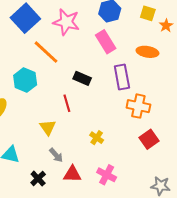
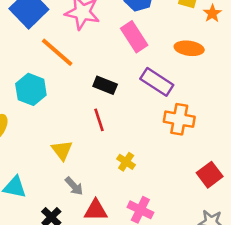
purple rectangle: (122, 77) -> (157, 82), turned -45
red line: (67, 103) -> (99, 120), moved
red square: (149, 139) -> (210, 175), moved

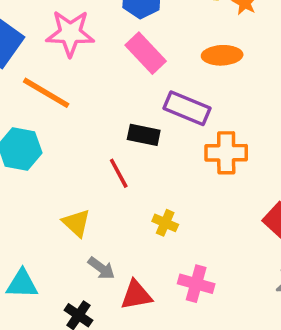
black rectangle: (105, 85) -> (144, 135), moved

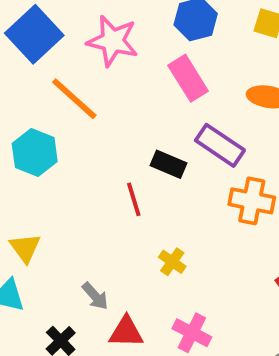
yellow triangle: (76, 223) -> (25, 248), moved

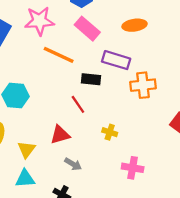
orange line: (74, 99) -> (59, 55), moved
yellow triangle: (25, 248) -> (27, 150), turned 30
red triangle: (126, 332) -> (60, 135), moved

